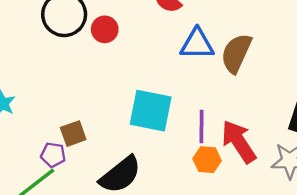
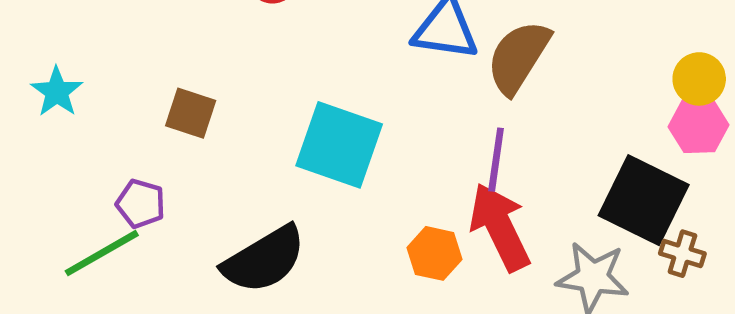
purple line: (202, 127) -> (496, 160), moved
brown square: (73, 134) -> (191, 113), moved, turned 30

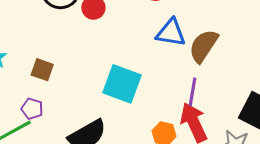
brown square: (191, 113) -> (42, 70), moved

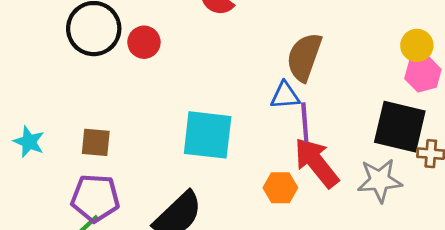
blue triangle: (171, 33) -> (285, 95), moved, size x0.7
purple pentagon: (32, 109) -> (95, 198), size x1.6

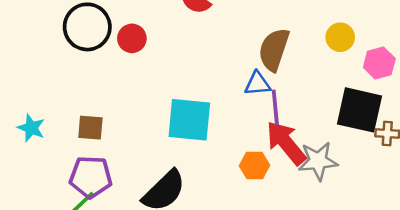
yellow circle: (417, 45) -> (340, 37), moved
gray star: (380, 180) -> (318, 161), moved

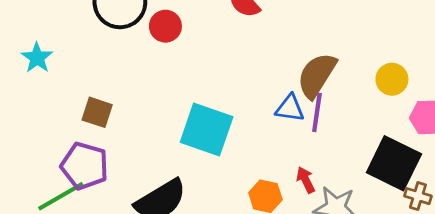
purple line: (275, 107) -> (317, 112), moved
cyan star: (31, 128) -> (37, 58), moved
red arrow: (286, 143) -> (306, 180), size x0.5

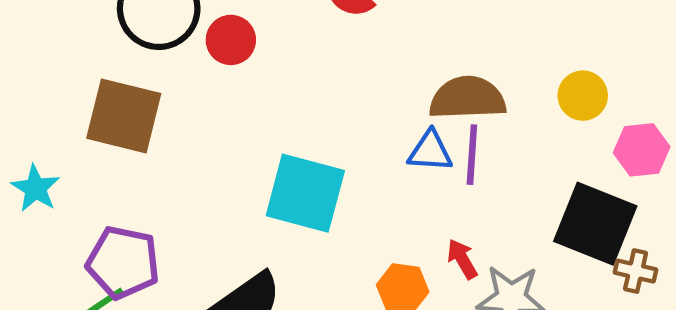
cyan star: (37, 58) -> (35, 188), moved
brown semicircle: (317, 75) -> (468, 98), turned 60
brown square: (97, 112) -> (124, 116), moved, size x1.6

